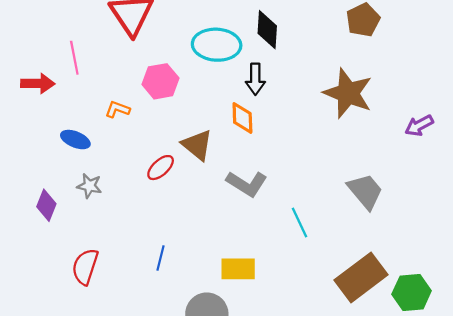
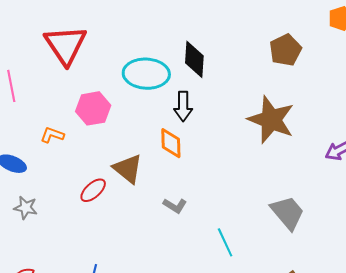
gray L-shape: (247, 184) -> (175, 206), size x0.6

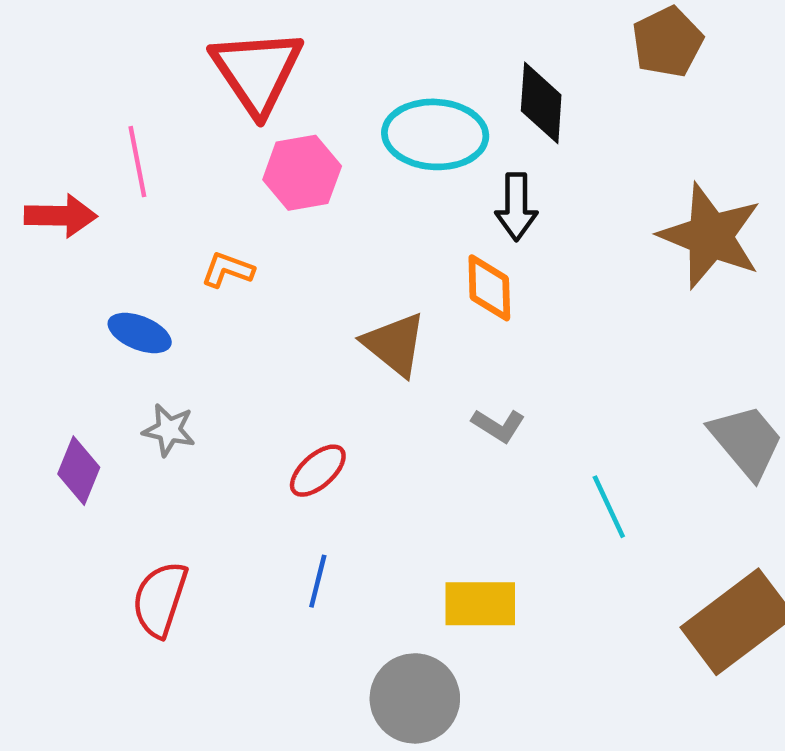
brown pentagon: (285, 50) -> (667, 42), moved
pink hexagon: (93, 108) -> (302, 173), moved
red ellipse: (93, 190) -> (318, 471), moved

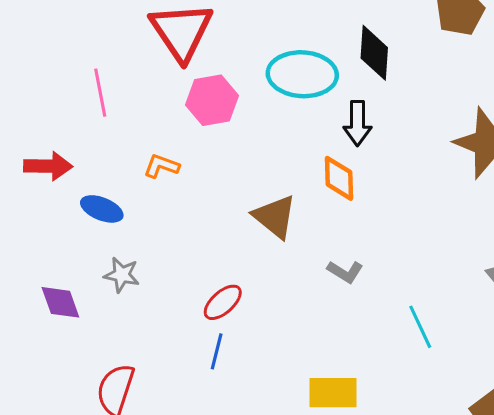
red arrow: (61, 216) -> (48, 166), moved
purple diamond: (79, 471) -> (60, 302), turned -42
blue line: (318, 581) -> (217, 351), moved

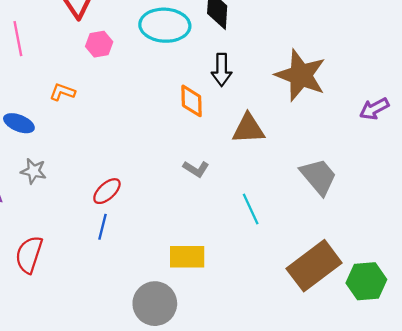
pink hexagon: (212, 100) -> (99, 44), size x0.7
black arrow: (357, 123) -> (222, 70), moved
brown triangle: (275, 217) -> (248, 129), moved, turned -42

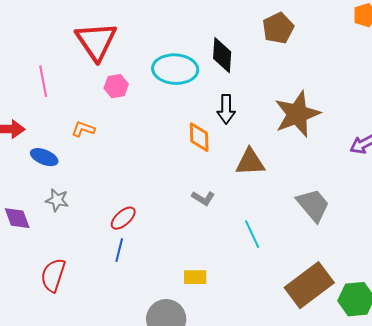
brown star: (301, 75) -> (297, 114), turned 30
yellow rectangle: (187, 257) -> (195, 277), size x0.7

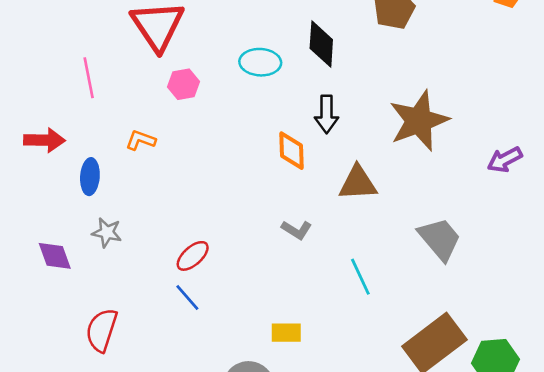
cyan ellipse: (175, 69) -> (260, 62), size x0.7
blue ellipse: (44, 157) -> (90, 177), turned 72
blue line: (119, 250) -> (187, 298), turned -55

